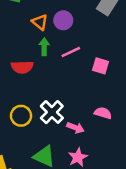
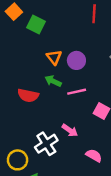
green arrow: (44, 47) -> (53, 81), turned -77
yellow circle: (21, 116) -> (18, 160), moved
pink arrow: (75, 128) -> (70, 130), moved

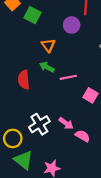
purple circle: (76, 60) -> (72, 25), moved
red semicircle: (28, 95) -> (24, 80), turned 72
pink arrow: (70, 130) -> (66, 123), moved

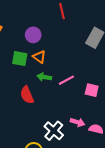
green square: (33, 15) -> (20, 59), moved
purple circle: (72, 25) -> (33, 35), moved

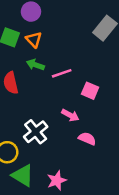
pink arrow: (77, 122) -> (70, 115), moved

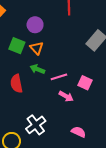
pink square: (90, 91) -> (85, 83), moved
pink arrow: (70, 115) -> (66, 96), moved

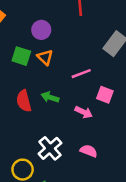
green arrow: (37, 69) -> (50, 97), moved
pink line: (59, 77) -> (81, 74), moved
pink semicircle: (78, 132) -> (89, 151), moved

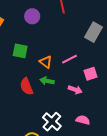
purple circle: (41, 30) -> (32, 16), moved
orange triangle: (45, 57) -> (46, 62), moved
pink square: (105, 95) -> (90, 74), turned -32

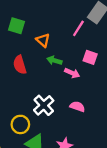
pink line: (70, 59) -> (78, 28), moved, turned -35
pink square: (90, 74) -> (90, 57), turned 32
green arrow: (47, 81) -> (54, 61), moved

